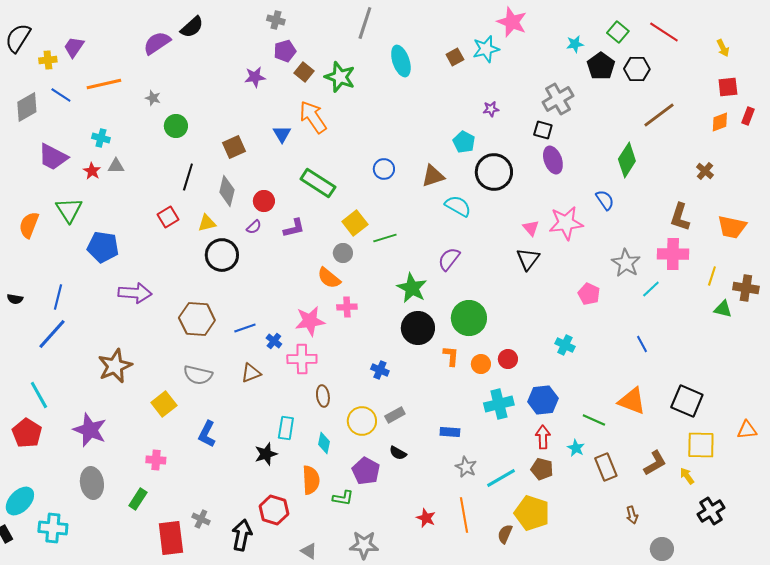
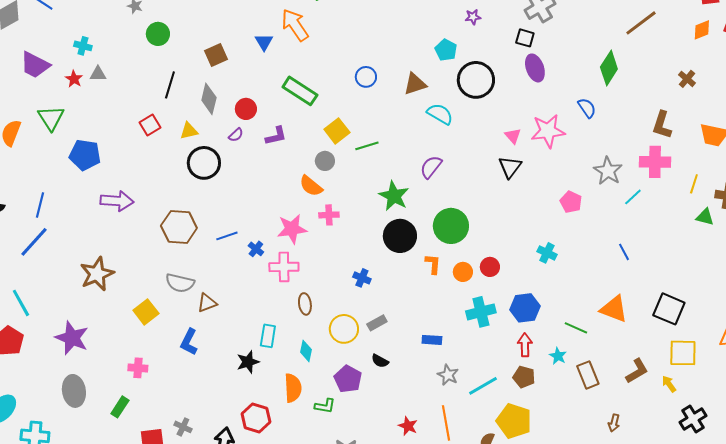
brown triangle: (251, 373) -> (207, 303), moved
brown arrow: (632, 515) -> (614, 423), turned 30

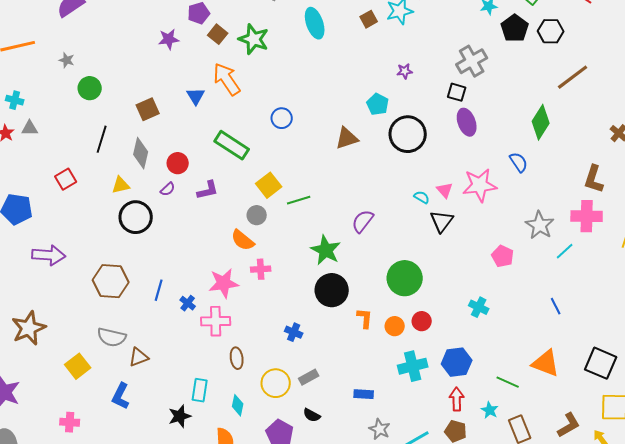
blue circle: (366, 77) -> (282, 118), moved
cyan semicircle: (440, 114) -> (422, 197), moved, size x0.6
red square: (150, 125) -> (66, 179), moved
green circle: (451, 226) -> (405, 278), moved
blue line: (227, 236) -> (159, 290), turned -55

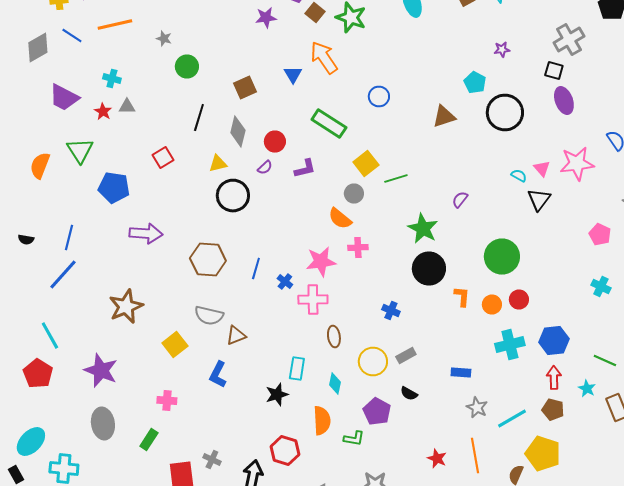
purple semicircle: (363, 221) -> (460, 200), size x0.7
cyan cross: (479, 307) -> (601, 286), moved

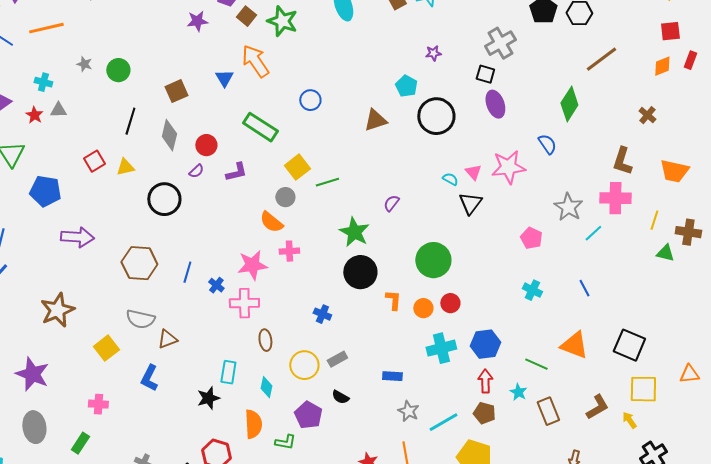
gray star: (164, 38) -> (84, 64), moved
yellow triangle: (218, 164) -> (125, 167), moved

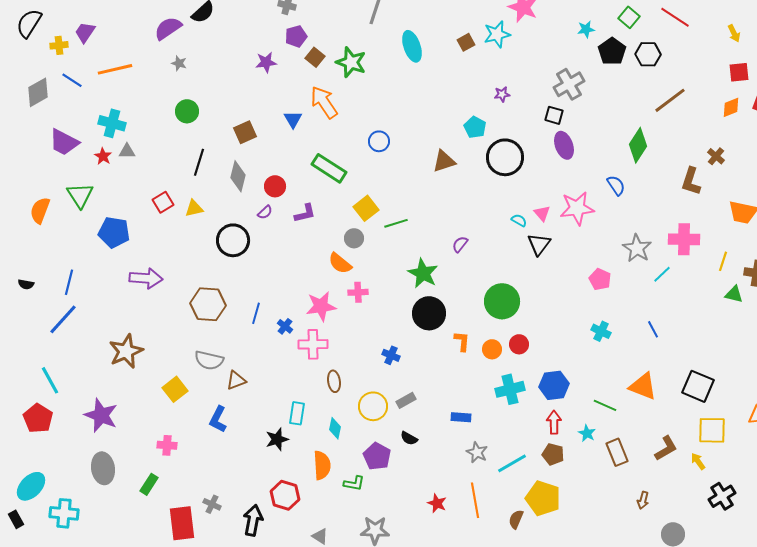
gray star: (84, 64) -> (179, 63), moved
cyan cross: (43, 82) -> (112, 123), size x1.5
brown L-shape: (622, 161) -> (691, 181), moved

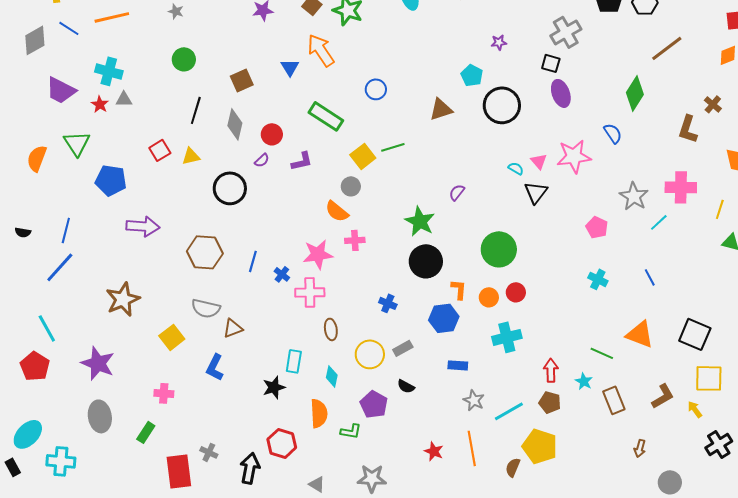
green line: (396, 223) -> (393, 147), moved
blue hexagon: (554, 385) -> (444, 318), moved

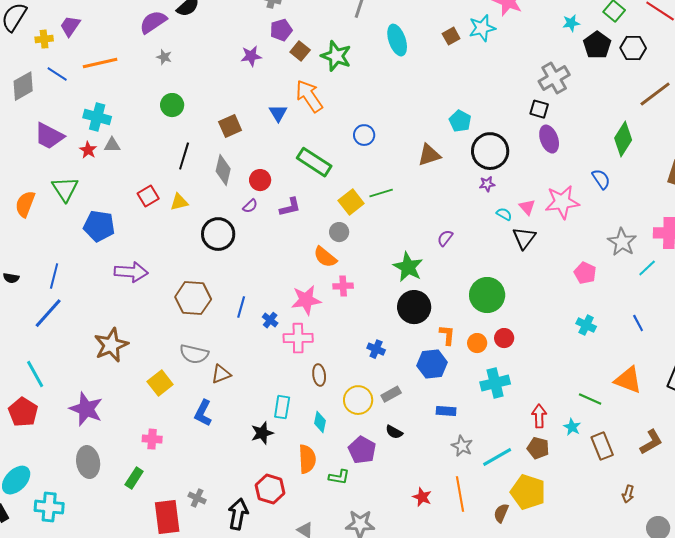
purple star: (499, 42) -> (487, 184), moved

